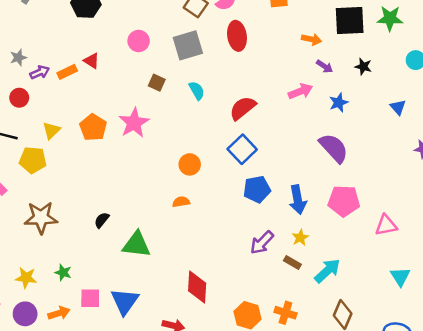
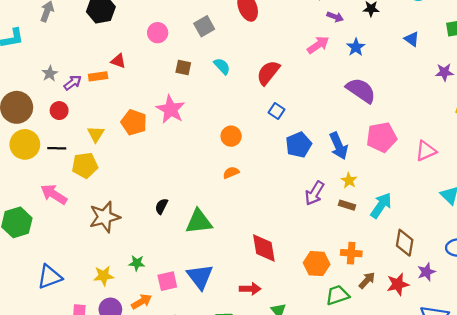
gray square: (188, 45) -> (204, 26), size x0.7
orange rectangle: (67, 72) -> (98, 76), turned 30
blue square: (242, 149) -> (276, 111), size x0.6

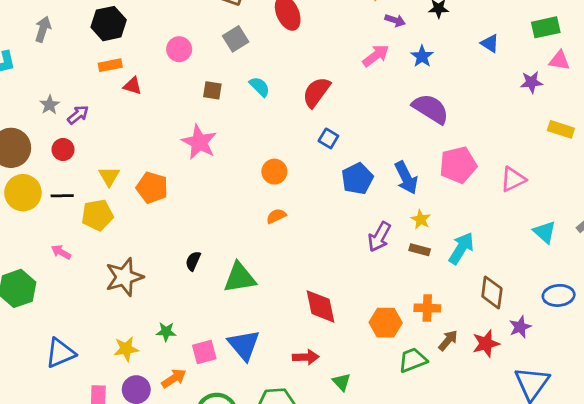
orange rectangle: (98, 76) -> (110, 65), moved
orange pentagon: (134, 122) -> (152, 188), moved
pink arrow: (54, 194) -> (61, 252), size x0.6

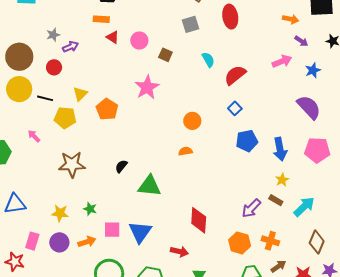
pink circle: (179, 49) -> (139, 41), moved
cyan semicircle: (260, 87) -> (208, 60), moved
purple arrow: (379, 237) -> (251, 208), moved

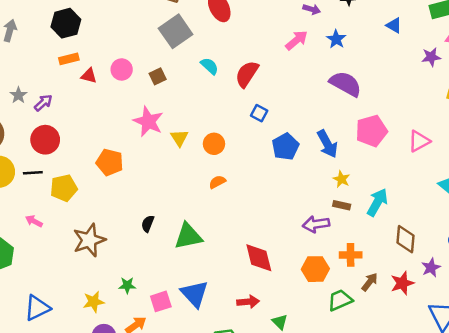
gray square: (191, 24) -> (176, 31), size x1.5
brown square: (165, 55) -> (158, 76), turned -32
red circle: (54, 67) -> (45, 140), moved, size x1.5
yellow triangle: (80, 94) -> (179, 138), moved
purple arrow: (251, 208) -> (316, 224), turned 55

